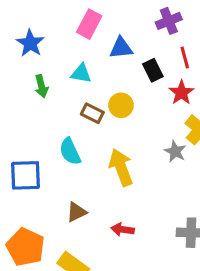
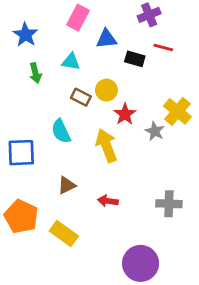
red line: (185, 58) -> (163, 47), turned -60
black rectangle: (153, 70) -> (135, 59), turned -48
red star: (181, 93) -> (125, 114), moved

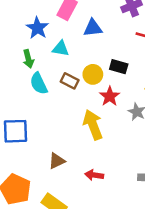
blue star: (25, 35) -> (37, 28), moved
black rectangle: (135, 59) -> (119, 67), moved
cyan semicircle: (61, 131) -> (39, 83), moved

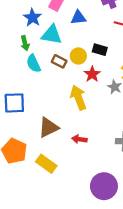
cyan triangle: (61, 49) -> (52, 35), size x1.5
brown triangle: (57, 161) -> (48, 127), size x1.5

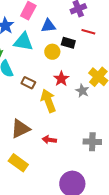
black rectangle: (100, 50) -> (68, 43), moved
yellow circle: (78, 56) -> (52, 52), moved
brown rectangle: (59, 61) -> (28, 83), moved

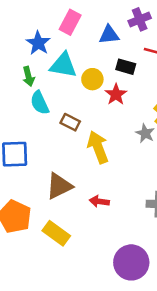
blue triangle: (48, 26) -> (109, 35), moved
yellow circle: (52, 52) -> (92, 79), moved
red star: (61, 79) -> (116, 94), moved

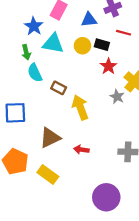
yellow circle: (92, 79) -> (82, 46), moved
red star: (116, 94) -> (108, 66), moved

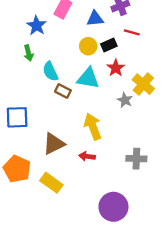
cyan triangle: (53, 44) -> (88, 78), moved
black rectangle: (102, 45) -> (109, 45), turned -40
cyan semicircle: (35, 73) -> (50, 71), moved
yellow arrow: (80, 107) -> (93, 126), moved

